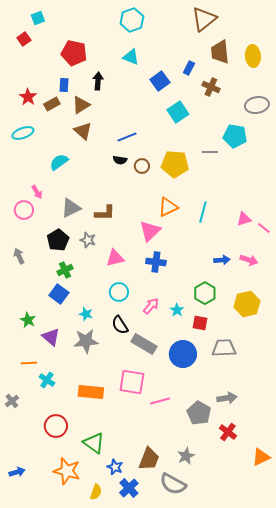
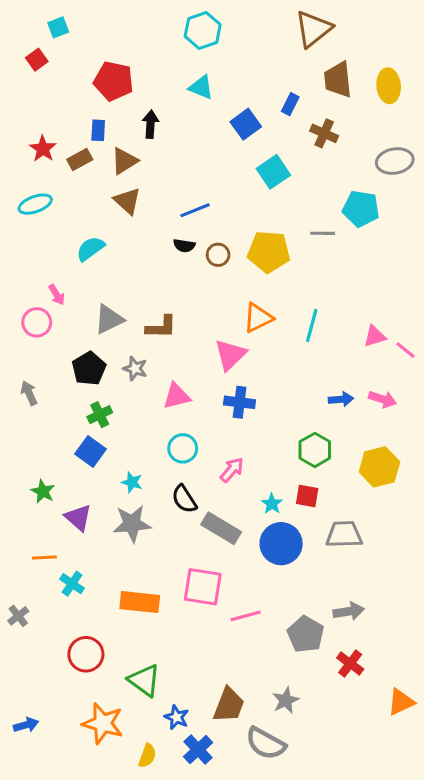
cyan star: (177, 310) -> (272, 504), moved

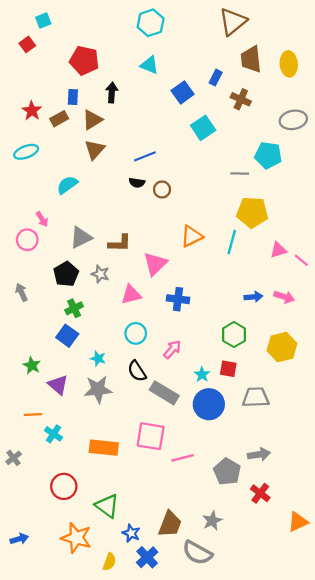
brown triangle: (127, 201) -> (95, 150), turned 30
yellow pentagon: (269, 252) -> (252, 212), moved
pink triangle: (230, 355) -> (155, 264), moved

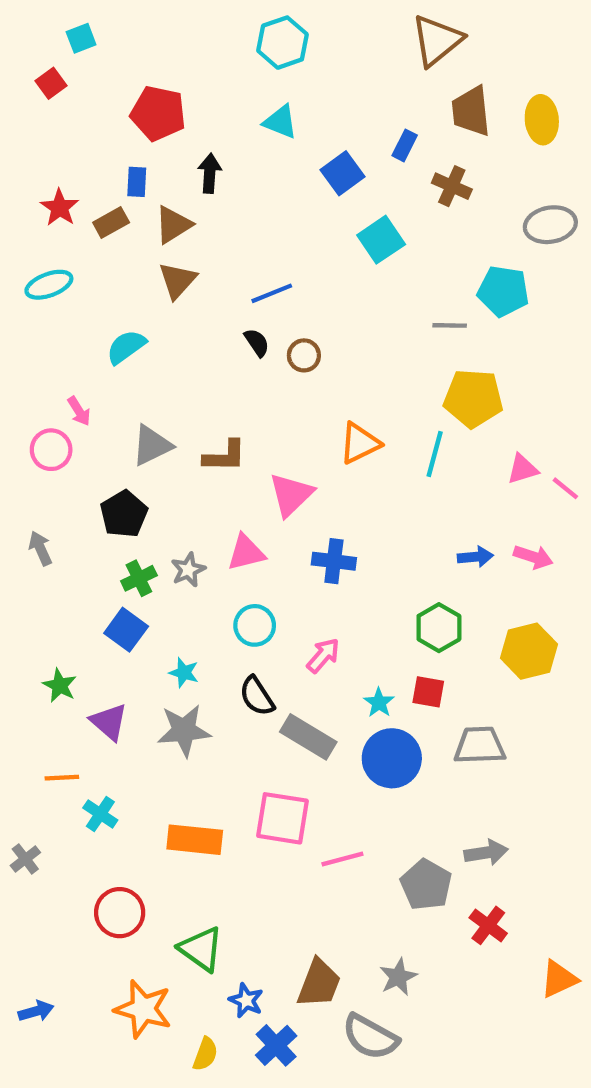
black semicircle: (137, 183) -> (257, 343), turned -133
gray star: (100, 274) -> (188, 570), moved, turned 30

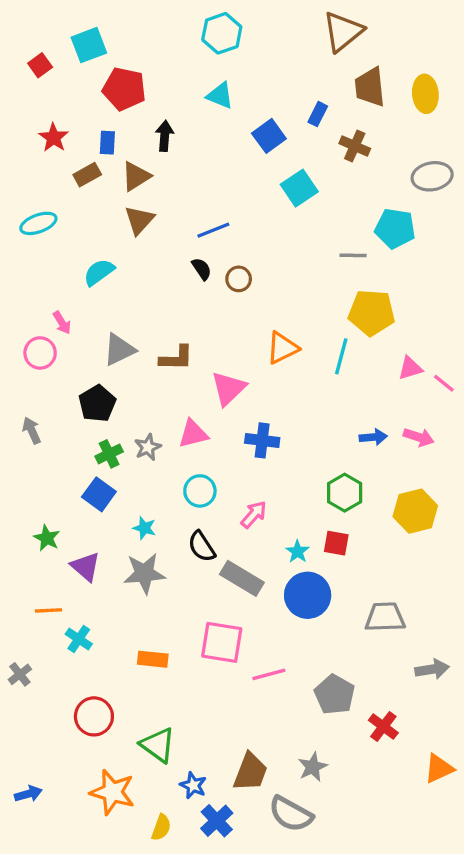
cyan square: (81, 38) -> (89, 45), moved, size x1.5
red star: (60, 208) -> (54, 138), moved
gray trapezoid: (480, 745) -> (385, 617), moved
orange rectangle: (195, 840) -> (153, 659), size x0.7
gray arrow: (486, 853) -> (432, 669), moved

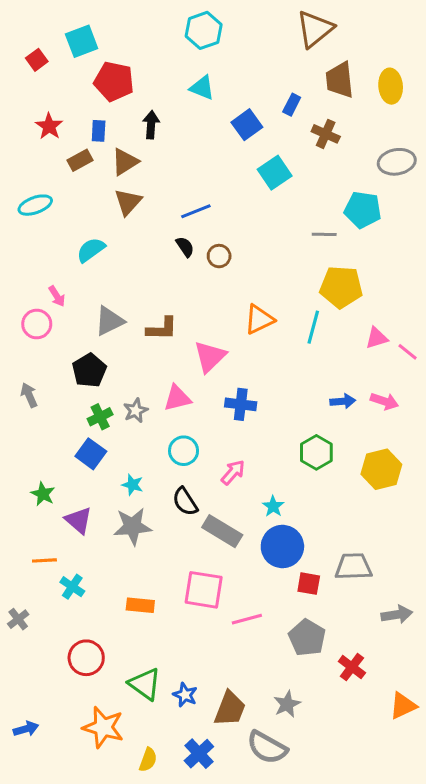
red square: (336, 543) -> (309, 584), moved
blue star: (193, 785) -> (185, 695), moved

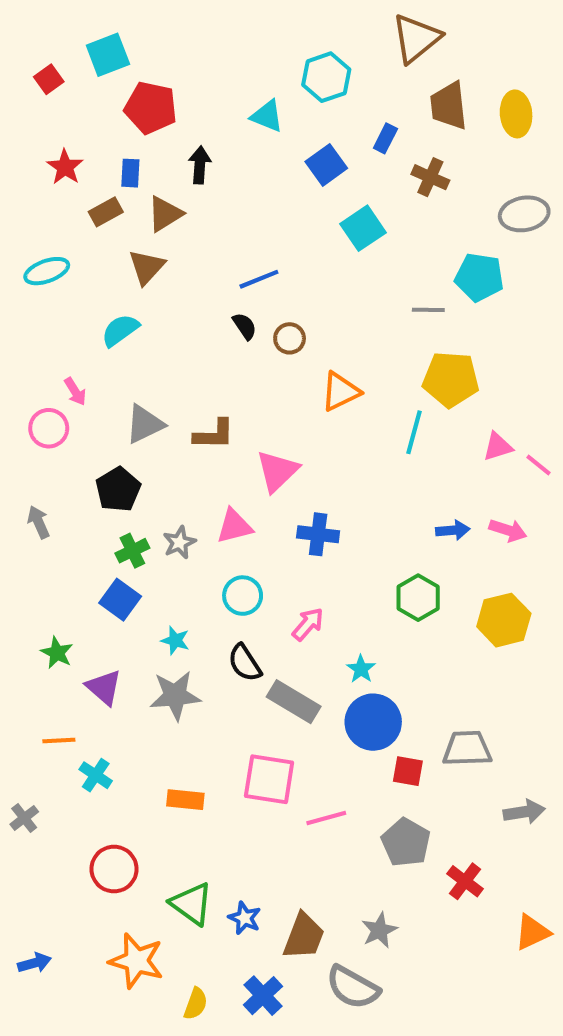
cyan hexagon: (204, 30) -> (326, 77), moved
brown triangle: (128, 202) -> (147, 267), moved
orange triangle: (259, 319) -> (341, 391), moved

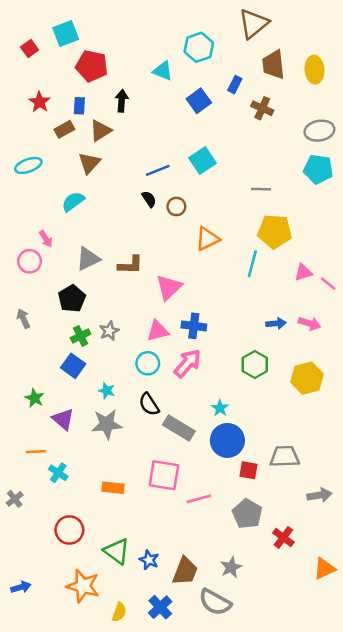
cyan square: (363, 228) -> (203, 160), moved
cyan pentagon: (479, 277) -> (318, 169), moved
pink triangle: (234, 526) -> (158, 331), moved
pink arrow: (308, 624) -> (188, 363), moved, size x1.4

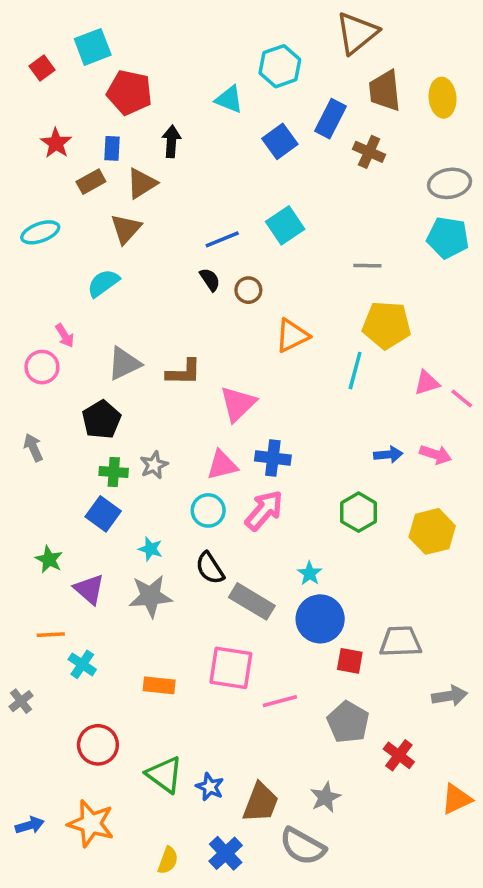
blue rectangle: (235, 85) -> (331, 119), size x1.5
green cross: (81, 336) -> (114, 472), turned 30
orange star: (83, 586) -> (91, 824), moved

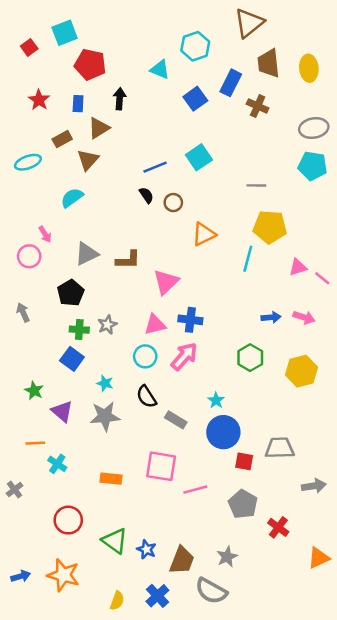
brown rectangle: (91, 182) -> (62, 139), moved
gray rectangle: (252, 601) -> (176, 420), size x0.7

